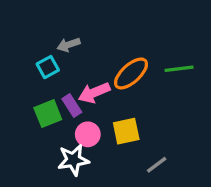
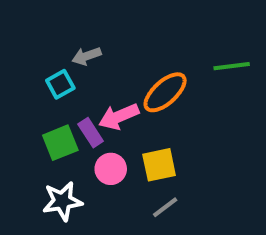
green line: (179, 69) -> (232, 66), moved
white star: (73, 160) -> (62, 201), moved
gray line: (157, 165) -> (165, 207), moved

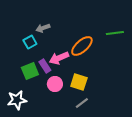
yellow square: (159, 165) -> (79, 82), turned 30
white star: (62, 201) -> (17, 100), moved

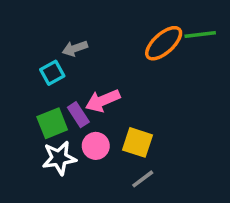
green line: (115, 33) -> (200, 34), moved
orange ellipse: (82, 46) -> (164, 43), moved
white star: (17, 100) -> (59, 158), moved

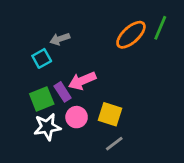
green line: (200, 34) -> (160, 28), turned -60

